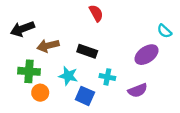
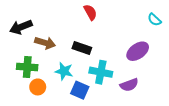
cyan semicircle: (164, 31) -> (154, 20), moved
brown arrow: (48, 46) -> (45, 43), turned -150
cyan cross: (107, 77) -> (101, 72), size x1.5

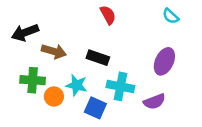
cyan semicircle: (154, 20) -> (171, 16), moved
purple ellipse: (138, 51) -> (164, 61), turned -30
orange circle: (38, 87) -> (54, 96), moved

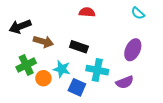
red semicircle: (108, 15) -> (87, 12), turned -56
green cross: (33, 80) -> (26, 65), turned -30

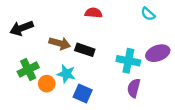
brown arrow: (43, 42) -> (60, 43), moved
purple ellipse: (133, 50) -> (158, 53), moved, turned 45
cyan cross: (97, 70) -> (128, 61), moved
purple semicircle: (125, 82) -> (134, 88), turned 126

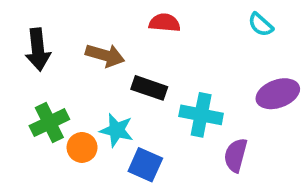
black arrow: (22, 28) -> (38, 50), turned -75
brown arrow: (60, 43) -> (105, 55), moved
cyan cross: (128, 61) -> (201, 115), moved

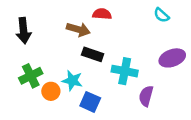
brown arrow: (105, 55) -> (78, 29), moved

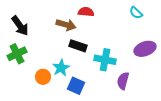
black arrow: (24, 31) -> (20, 26), turned -30
green cross: (31, 76) -> (17, 54), moved
cyan star: (72, 81) -> (61, 68), turned 30

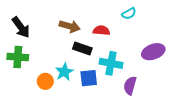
red semicircle: (86, 12) -> (101, 31), moved
cyan semicircle: (136, 13) -> (129, 14), moved, turned -72
green cross: (17, 54) -> (18, 57), turned 30
blue square: (76, 86) -> (89, 78), moved, turned -30

